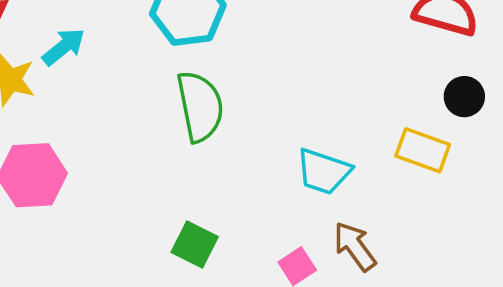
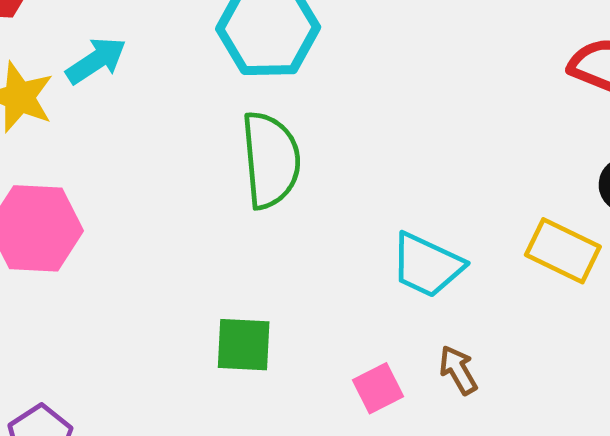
green square: (195, 245) -> (244, 345), turned -30
brown arrow: (355, 246) -> (458, 370), size x0.7

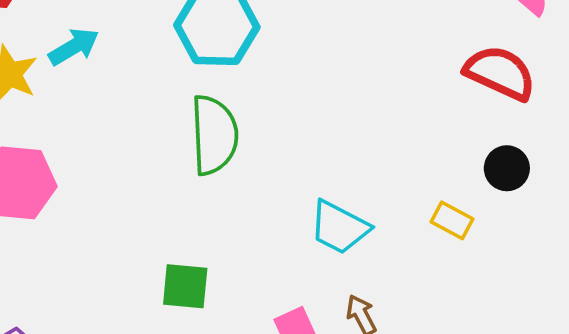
yellow rectangle: (563, 251) -> (452, 220), size x0.7

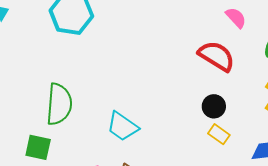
green semicircle: (214, 135) -> (59, 104), moved
yellow rectangle: (452, 220) -> (219, 134), moved

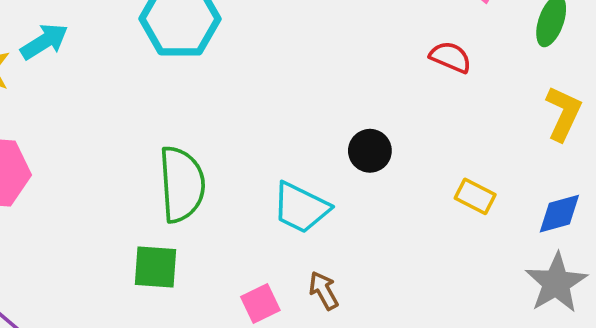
red semicircle: (216, 56) -> (450, 57), size x0.6
black circle: (214, 106) -> (370, 151), moved

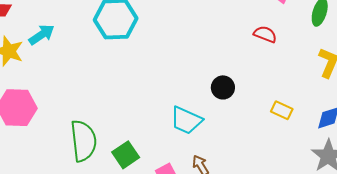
green semicircle: (182, 184) -> (83, 141), moved
green square: (155, 267) -> (126, 155), moved, turned -36

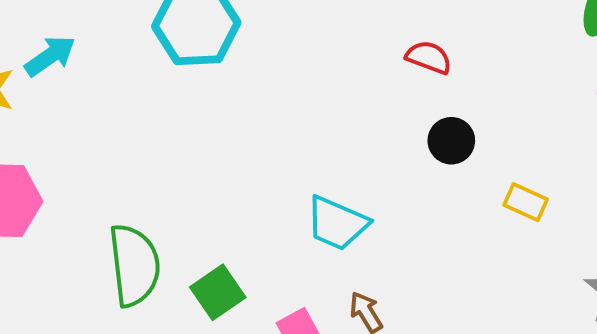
red semicircle: (265, 34) -> (429, 57), moved
black circle: (223, 87) -> (451, 141), moved

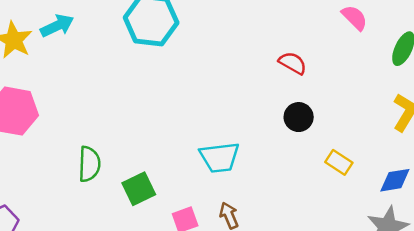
cyan trapezoid: (337, 223) -> (220, 157), turned -39
green semicircle: (134, 265) -> (89, 164), size x0.7

